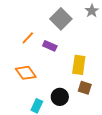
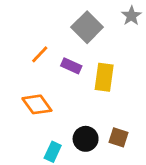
yellow rectangle: (79, 65) -> (104, 77), moved
brown square: (85, 88) -> (118, 137), moved

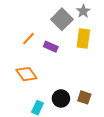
gray star: (131, 16) -> (83, 11), moved
yellow rectangle: (104, 77) -> (83, 39), moved

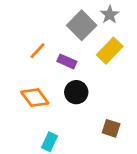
yellow rectangle: (83, 39) -> (110, 51), turned 36
black circle: (61, 98) -> (76, 92), moved

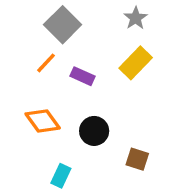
gray square: (82, 25) -> (63, 25), moved
black circle: (76, 92) -> (94, 131), moved

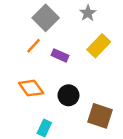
gray star: (136, 18) -> (88, 13), moved
brown square: (137, 159) -> (100, 116), size x1.5

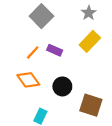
gray star: (88, 13) -> (89, 13), moved
orange line: (33, 46) -> (33, 52), moved

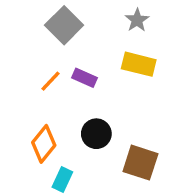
yellow rectangle: (90, 41) -> (139, 64), turned 60
orange diamond: (28, 80) -> (44, 144), moved, turned 75

